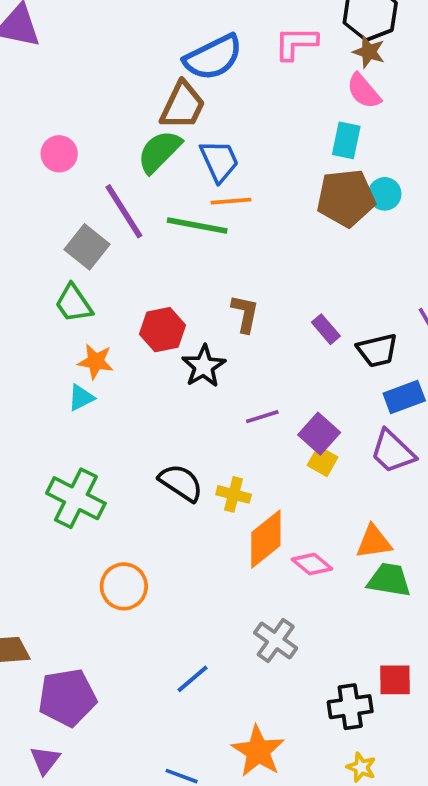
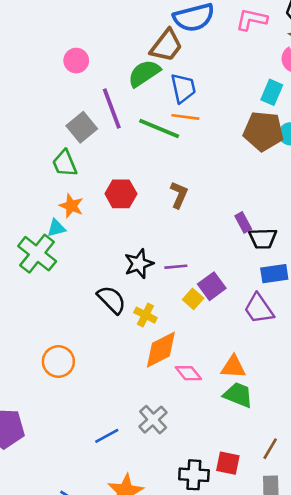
purple rectangle: (326, 329) -> (243, 222), moved
black star: (204, 366) -> (139, 264), moved
yellow square: (323, 461) -> (193, 299), moved
green cross: (76, 498) -> (37, 254), moved
blue line: (193, 679) -> (107, 436), moved

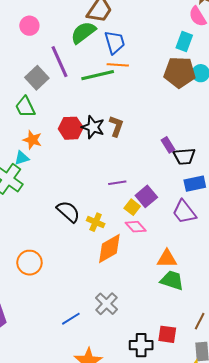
green line: (159, 128) -> (98, 75), turned -32
black star: (139, 264) -> (93, 127), moved, turned -30
pink diamond: (188, 373) -> (136, 227), moved

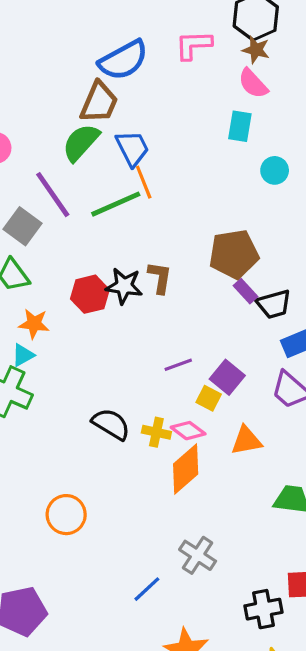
orange line: (118, 65) -> (144, 182), turned 75
brown pentagon: (180, 72) -> (234, 254), moved
pink diamond: (136, 227) -> (188, 431), moved
orange triangle: (167, 259) -> (246, 441), moved

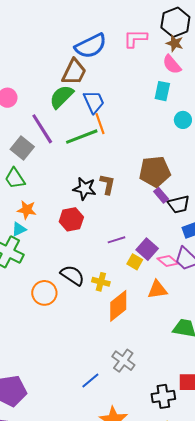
red hexagon: (90, 294) -> (71, 219), moved
pink diamond: (188, 431) -> (168, 261), moved
orange circle: (66, 515) -> (44, 293), moved

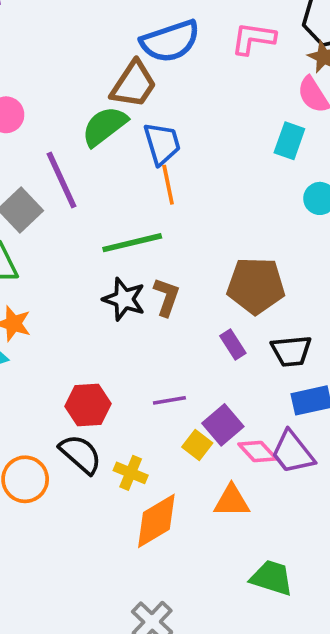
green line: (82, 137) -> (132, 243), moved
purple rectangle: (161, 195) -> (233, 345), moved
red hexagon: (71, 219) -> (88, 405), moved

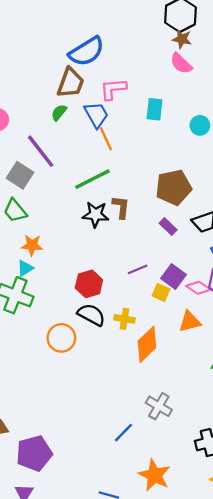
pink L-shape: (253, 38) -> (113, 89), moved
green semicircle: (104, 126) -> (59, 112), size x0.6
cyan rectangle: (289, 141) -> (155, 109), moved

